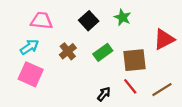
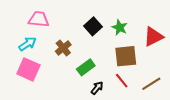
green star: (123, 17) -> (120, 27), moved
black square: (89, 21) -> (93, 26), moved
green rectangle: (103, 52) -> (86, 67), moved

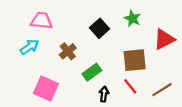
green star: (120, 27) -> (132, 18), moved
pink square: (28, 69) -> (46, 89), moved
black arrow: (97, 88) -> (104, 94), turned -32

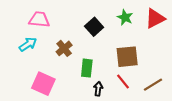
red triangle: (164, 39) -> (155, 18), moved
green rectangle: (92, 72) -> (87, 68), turned -48

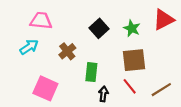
green star: (125, 17) -> (132, 28), moved

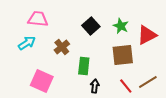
red triangle: (164, 20) -> (147, 35), moved
red line: (130, 86) -> (126, 86), moved

